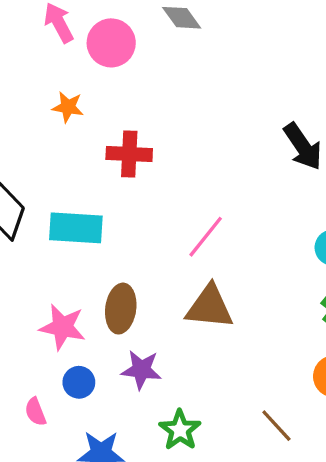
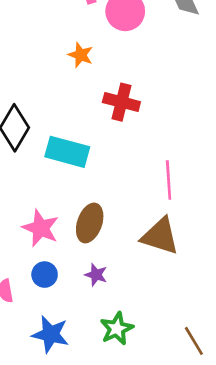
pink line: (206, 237) -> (169, 180), turned -54
purple star: (141, 370) -> (96, 275), size x0.7

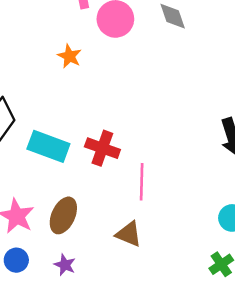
red cross: (121, 102) -> (102, 148), moved
brown triangle: (160, 236) -> (129, 234), size x0.7

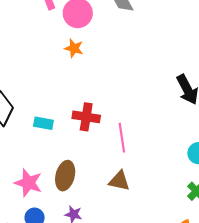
orange star: (69, 56) -> (74, 48), moved
cyan rectangle: (48, 146) -> (43, 123), size x0.6

